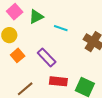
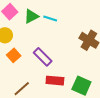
cyan line: (61, 28) -> (50, 19), moved

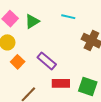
cyan line: (50, 19) -> (68, 17), moved

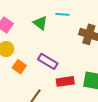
green triangle: (32, 21) -> (40, 23), moved, turned -42

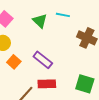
red rectangle: (65, 81) -> (47, 84), moved

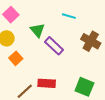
green triangle: (40, 21) -> (37, 30), moved
purple rectangle: (43, 60) -> (54, 46), moved

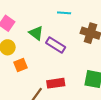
orange square: (16, 58) -> (21, 65), turned 32

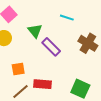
orange square: (21, 65) -> (18, 69), moved

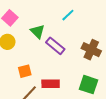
cyan line: (67, 18) -> (68, 15), turned -56
brown cross: (88, 43) -> (91, 50), moved

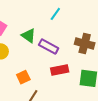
red rectangle: (51, 84) -> (60, 70), moved

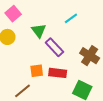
orange square: (23, 77) -> (37, 71), moved

